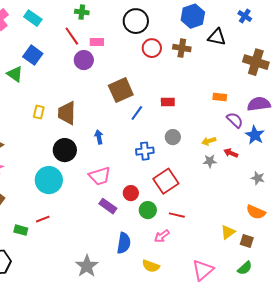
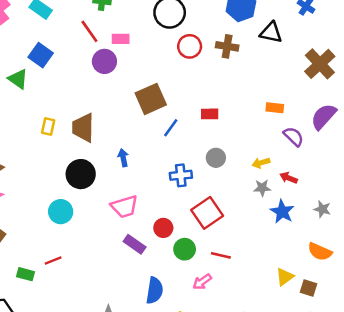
brown cross: (256, 62) -> (320, 64), turned 30
purple semicircle: (259, 104) -> (324, 116), turned -40
blue star: (255, 135) -> (282, 212), moved
cyan circle: (49, 180) -> (61, 212), size x0.7

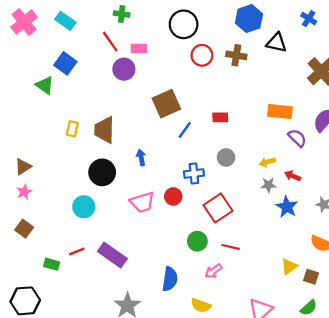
orange rectangle: (275, 108) -> (280, 112), size x1.5
red circle: (163, 228) -> (173, 196), moved
purple rectangle: (135, 244) -> (112, 255), moved, size x1.4

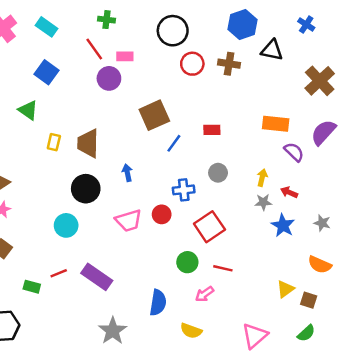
green triangle: (45, 85) -> (28, 110), moved
yellow arrow: (267, 162) -> (262, 178), turned 119

